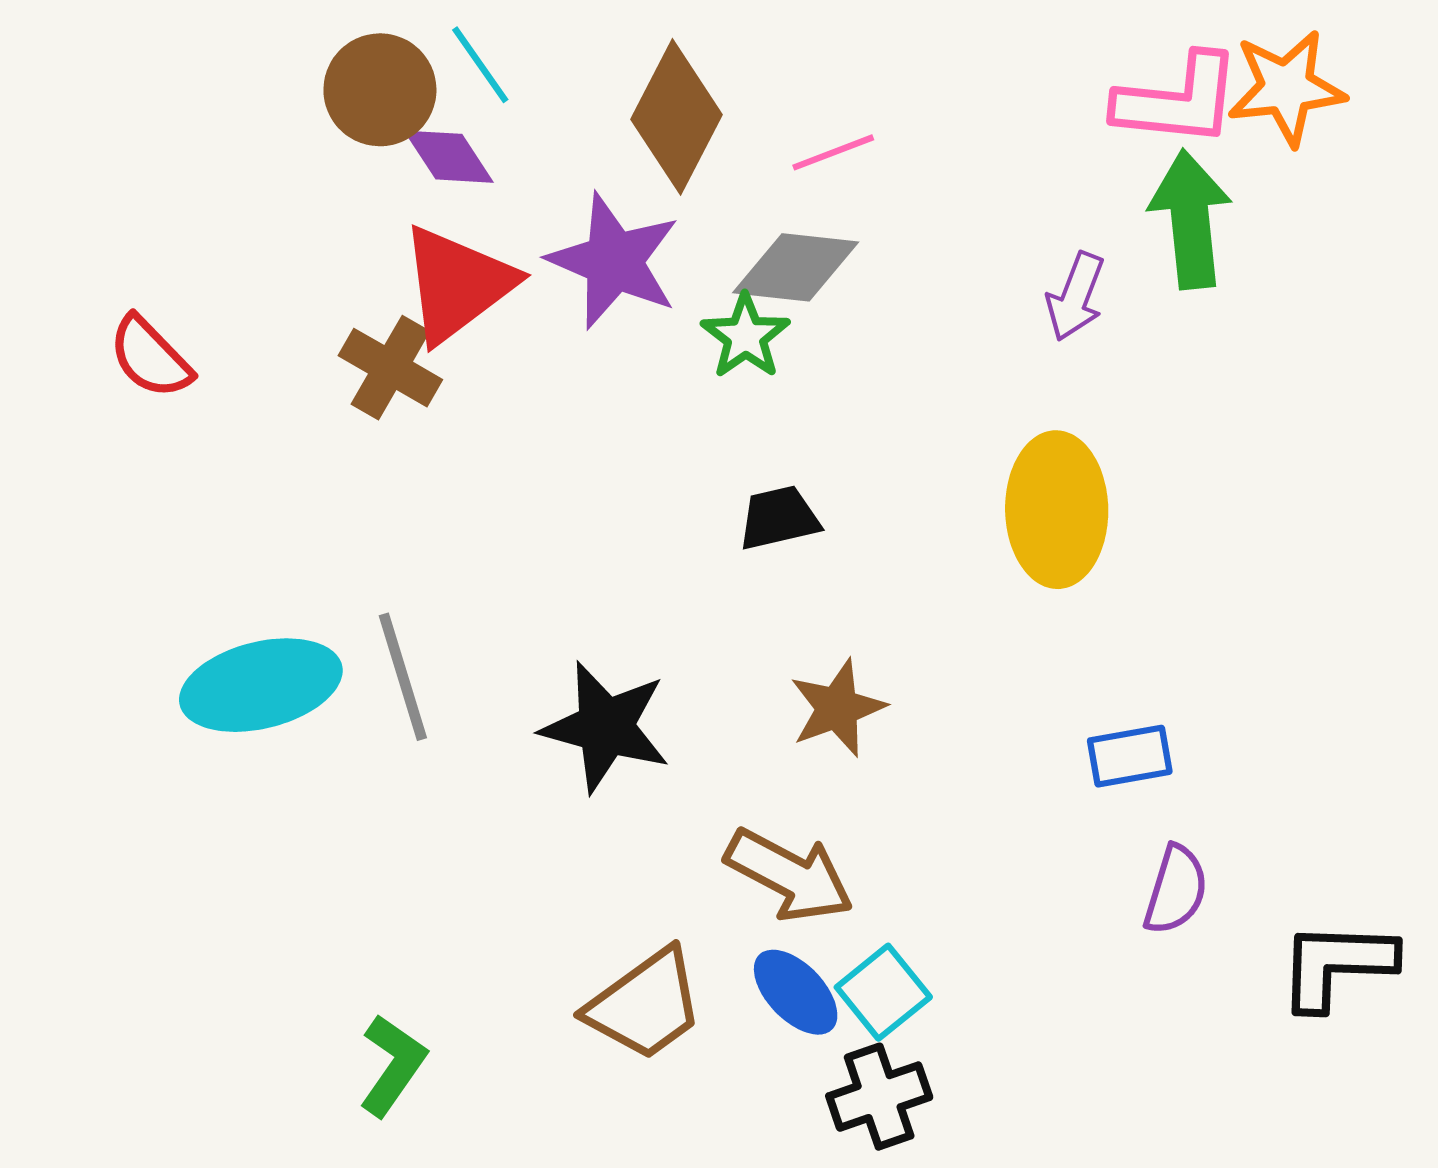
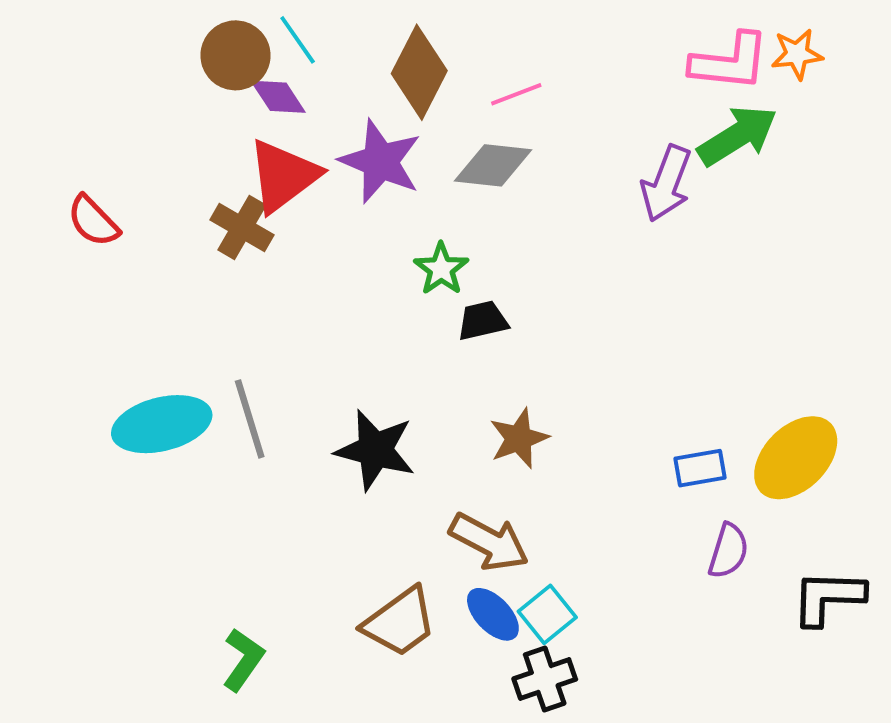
orange star: (1286, 88) -> (797, 54), size x0.7
green arrow: (1190, 219) -> (737, 136), turned 64
purple arrow: (1075, 297) -> (666, 183), size x1.4
green star: (745, 336) -> (441, 269), moved
yellow ellipse: (1057, 510) -> (796, 458), moved, turned 46

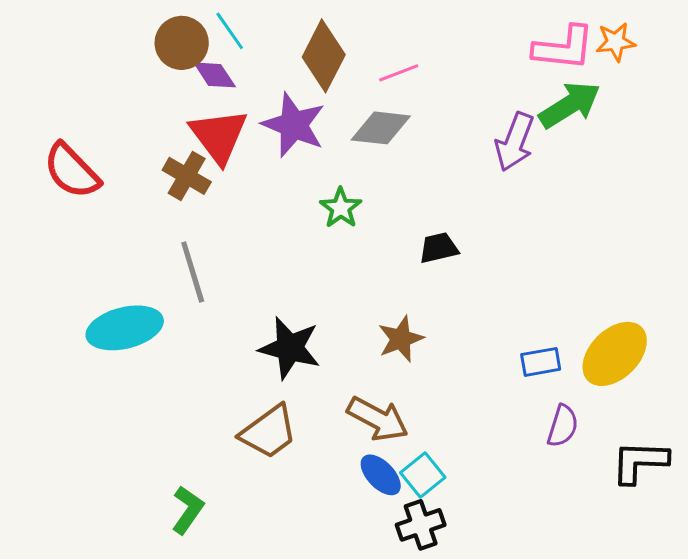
red triangle: (283, 176) -> (219, 136), turned -30
red semicircle: (93, 221) -> (72, 171), size x1.4
black trapezoid: (483, 321) -> (439, 248), moved
gray line: (250, 419) -> (193, 272), moved
brown trapezoid: (400, 622) -> (269, 432), moved

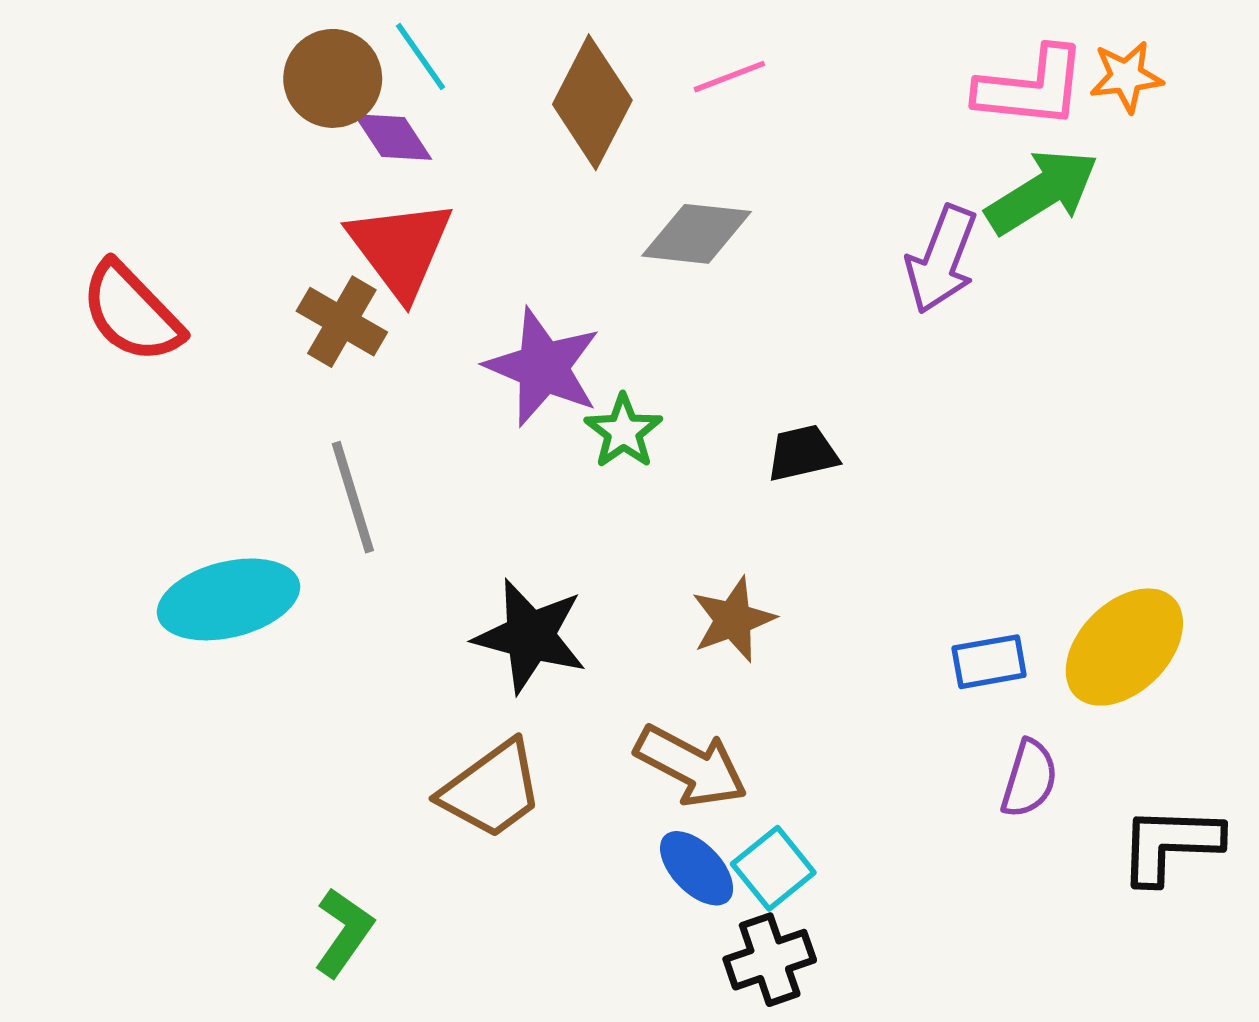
pink line: (399, 73) -> (729, 77), moved
purple star: (294, 125) -> (543, 367), moved
green star: (341, 208) -> (623, 431), moved

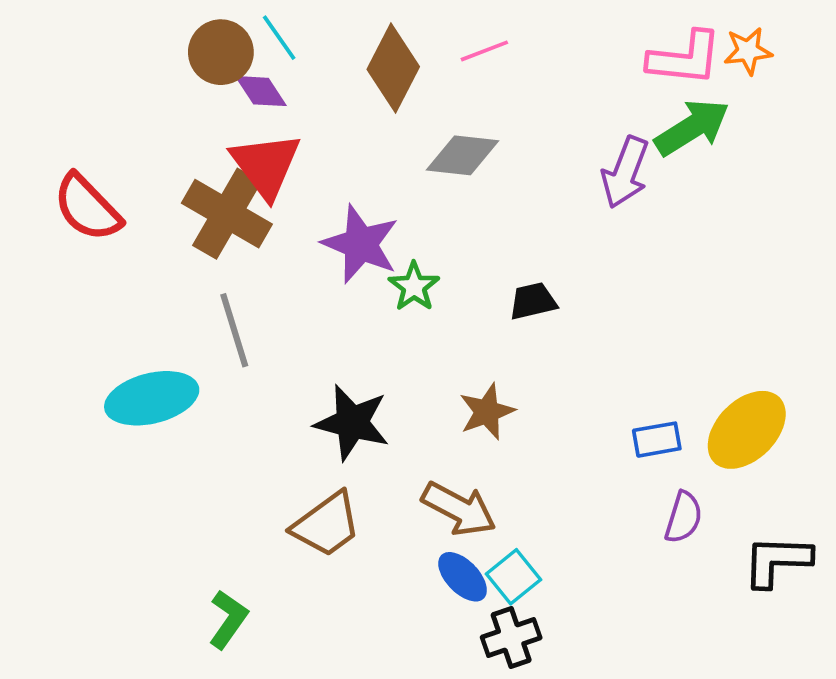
brown cross: (342, 322) -> (227, 214), size x1.5

